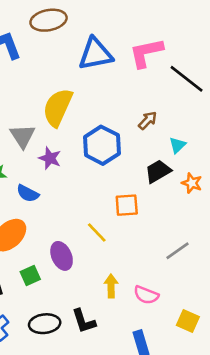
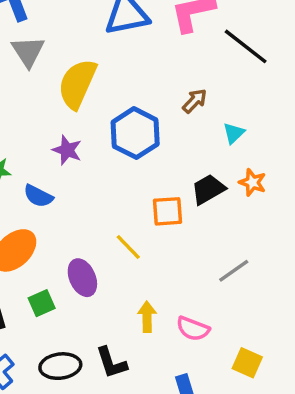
gray triangle: (22, 136) -> (28, 52), moved
black trapezoid: (158, 171) -> (208, 189), moved

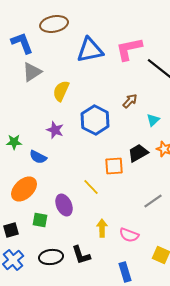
gray triangle: (28, 52) -> (32, 72), turned 30
yellow semicircle: (77, 84) -> (61, 91), size x0.7
green square: (42, 303) -> (40, 220), turned 35

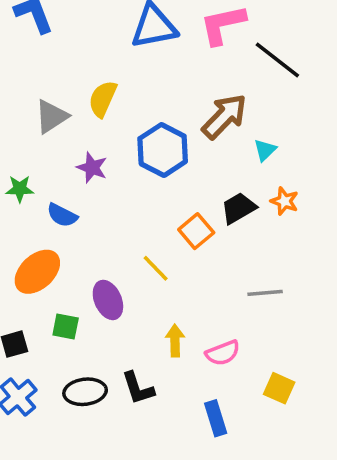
gray triangle: (32, 72) -> (51, 116), moved
brown arrow: (130, 101) -> (224, 116), size x1.8
orange square: (114, 166) -> (196, 231), turned -36
gray line: (153, 201) -> (265, 293), turned 30
pink semicircle: (129, 235) -> (223, 353), turned -42

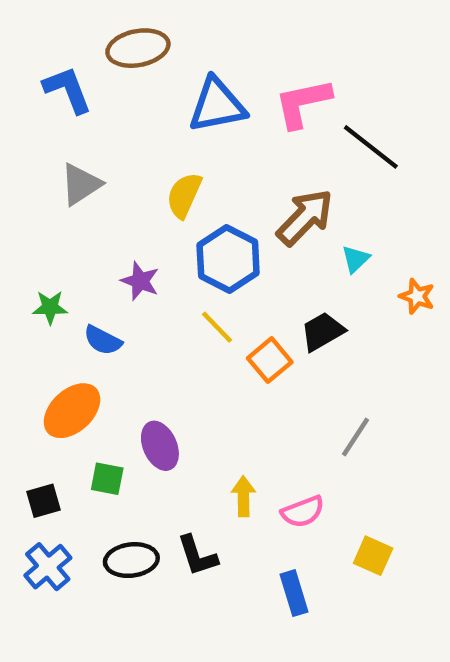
yellow semicircle: (103, 99) -> (184, 195), moved
gray triangle: (51, 116) -> (81, 184), moved
orange star: (284, 201) -> (417, 296), moved
yellow line: (156, 268) -> (217, 327), moved
gray line: (265, 293) -> (355, 437), turned -52

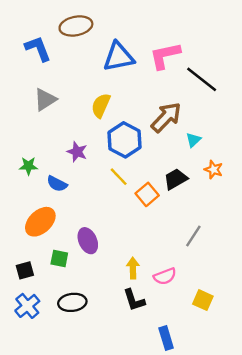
orange star: (417, 296) -> (214, 170), moved
black L-shape: (197, 556) -> (134, 300), moved
blue rectangle: (294, 593) -> (166, 338), moved

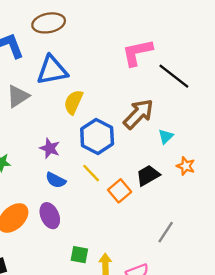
blue triangle: (119, 57) -> (52, 70), moved
blue semicircle: (57, 184) -> (56, 180), moved
purple ellipse: (88, 241) -> (50, 216), moved
green square: (59, 259) -> (79, 255), moved

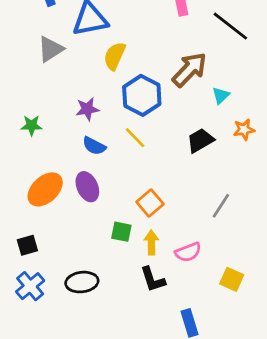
purple star: (50, 148) -> (87, 109), turned -30
orange star: (186, 166) -> (244, 130), turned -30
orange square: (120, 191) -> (150, 203), moved

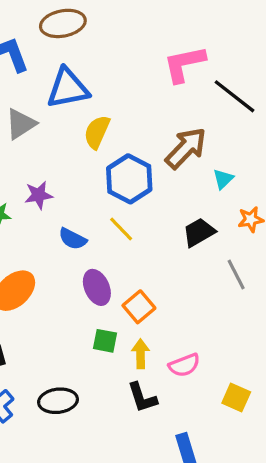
purple star: (87, 109) -> (39, 195), moved
purple ellipse: (87, 187) -> (97, 287), moved
gray line: (221, 206) -> (236, 274), moved, turned -60

